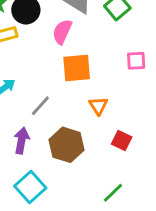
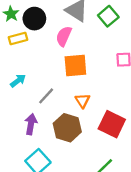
orange triangle: (98, 106) -> (82, 101), moved
red square: (122, 141) -> (112, 124), size x1.6

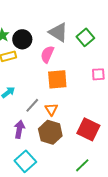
orange triangle: (82, 101) -> (51, 109), moved

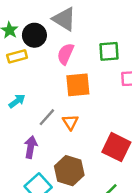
gray triangle: (58, 32) -> (64, 19), moved
green square: (85, 37) -> (109, 51), moved, turned 36
brown hexagon: (50, 132) -> (69, 171), moved

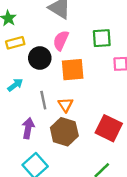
black circle: (34, 35) -> (40, 58), moved
gray line: (47, 117) -> (43, 100), turned -54
brown hexagon: (69, 171) -> (64, 132), moved

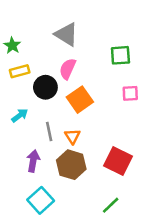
green square: (102, 38) -> (120, 55), moved
orange square: (73, 70) -> (80, 100), turned -30

